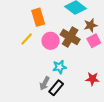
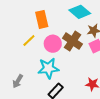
cyan star: (60, 67) -> (48, 68), moved, size x1.5
gray arrow: (45, 83) -> (18, 81), moved

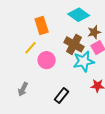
pink circle: (53, 44) -> (47, 60), moved
cyan star: (48, 68) -> (84, 61), moved

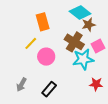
brown star: (94, 32) -> (89, 25), moved
black rectangle: (62, 96) -> (49, 89), moved

